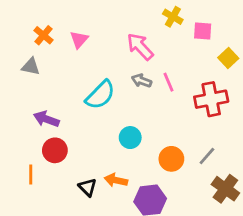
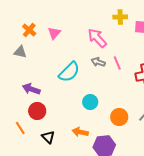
yellow cross: (173, 17) -> (120, 17), turned -32
orange line: (31, 174) -> (20, 128), turned -32
black triangle: (88, 187) -> (48, 137), moved

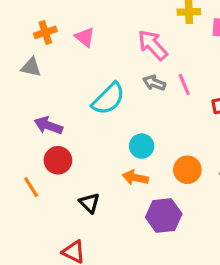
orange cross: (29, 30) -> (45, 32), turned 32
pink triangle: (54, 33) -> (85, 37), turned -32
orange arrow: (80, 132) -> (135, 178), moved
black triangle: (48, 137) -> (89, 203), moved

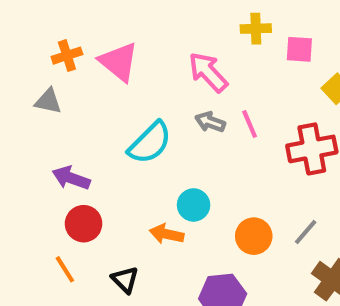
pink triangle: (85, 37) -> (119, 62), size x1.5
orange arrow: (135, 178) -> (167, 234), moved
orange line: (31, 187) -> (65, 269), moved

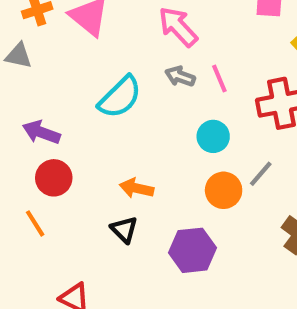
cyan circle: (194, 205) -> (213, 136), moved
gray line: (306, 232) -> (261, 174), moved
black triangle: (125, 280) -> (124, 230), moved

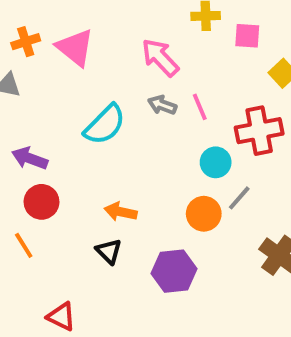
cyan circle: (213, 136) -> (216, 162), moved

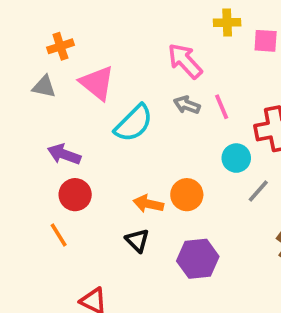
pink triangle: (75, 48) -> (97, 83), moved
orange circle: (204, 214) -> (187, 195), moved

